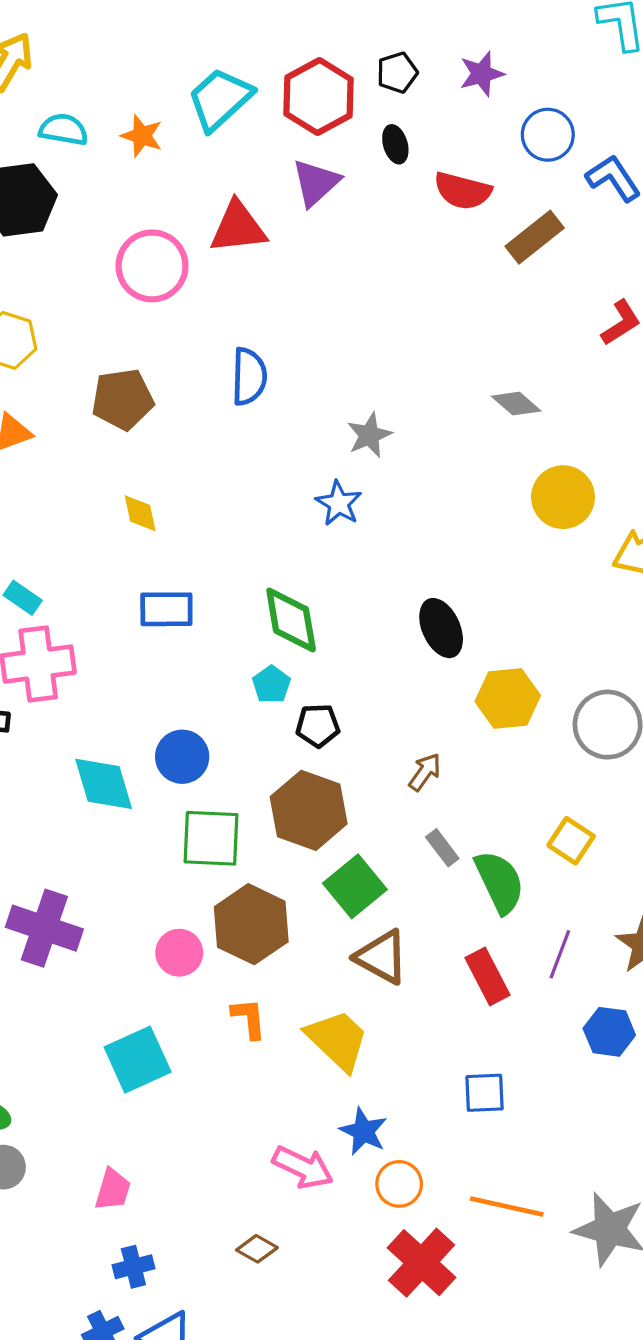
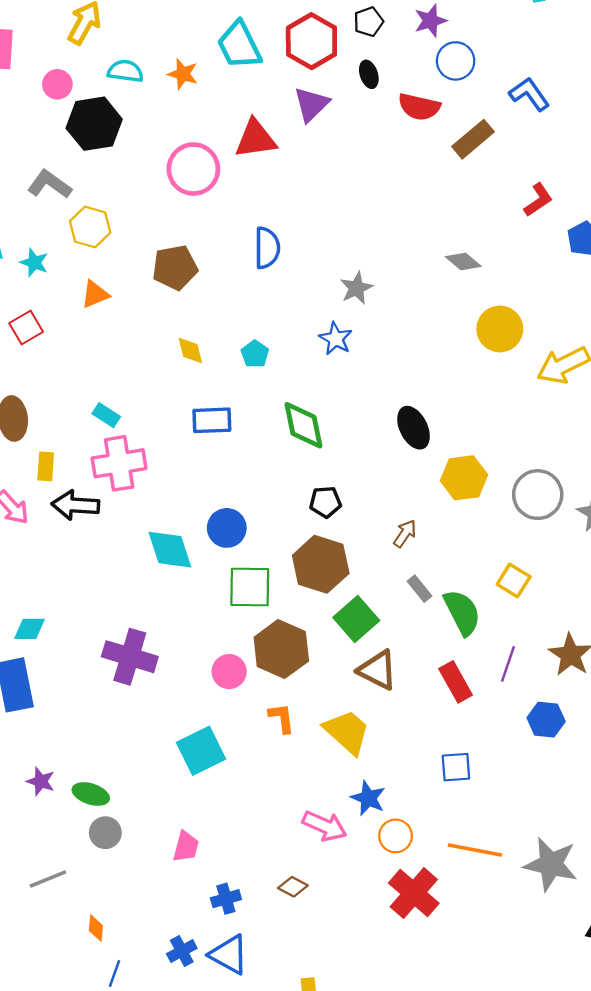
cyan trapezoid: (220, 99) -> (239, 45), turned -72
blue circle: (548, 135) -> (456, 61), moved
cyan pentagon: (271, 685) -> (255, 354), moved
blue cross: (133, 1267) -> (226, 899), moved

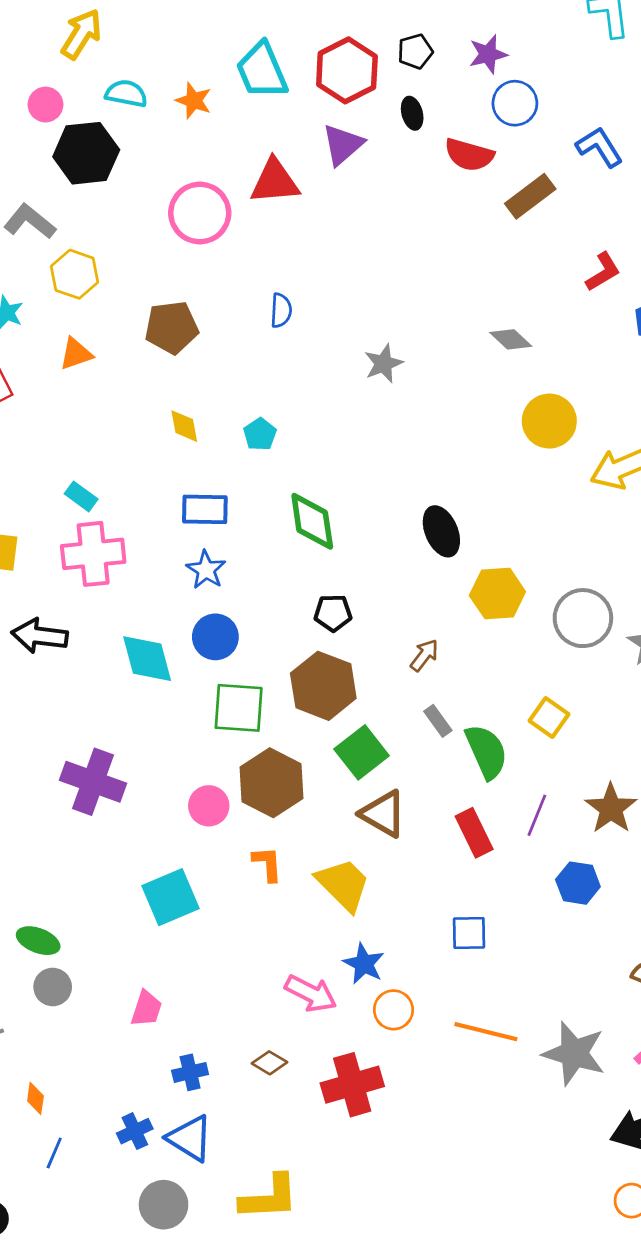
blue semicircle: (267, 248) -> (281, 310), size x0.7
blue star: (336, 339) -> (206, 570), moved
black arrow: (75, 505) -> (40, 636), moved
red cross: (414, 893) -> (352, 1085), moved, turned 30

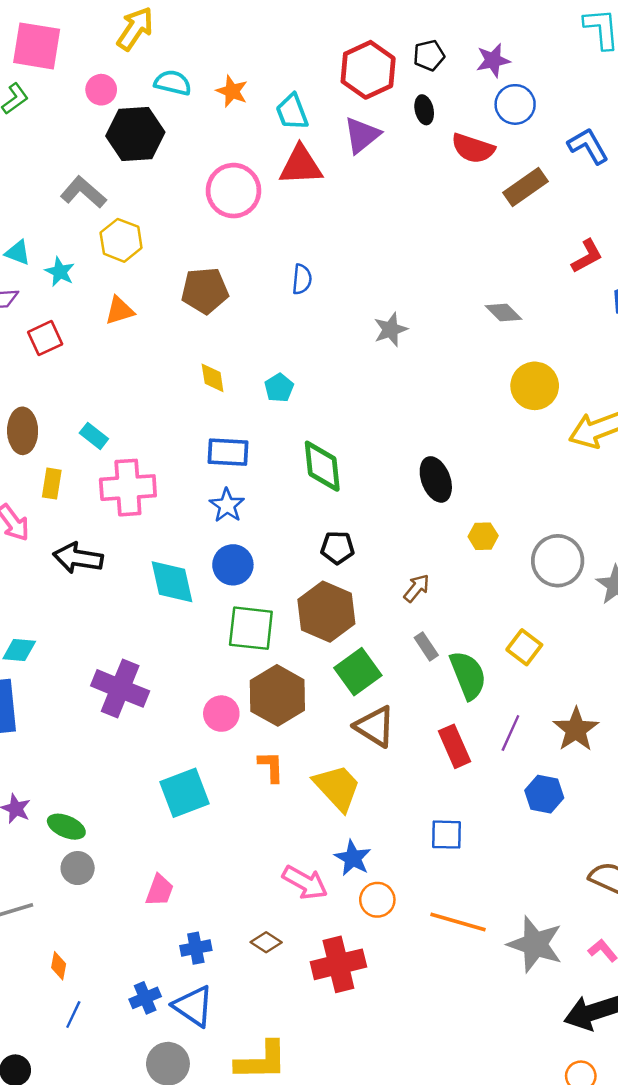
cyan trapezoid: (262, 71) -> (292, 112), moved, size x0.7
cyan rectangle: (81, 496) -> (94, 436), moved
yellow hexagon: (497, 594) -> (483, 536), size x0.6

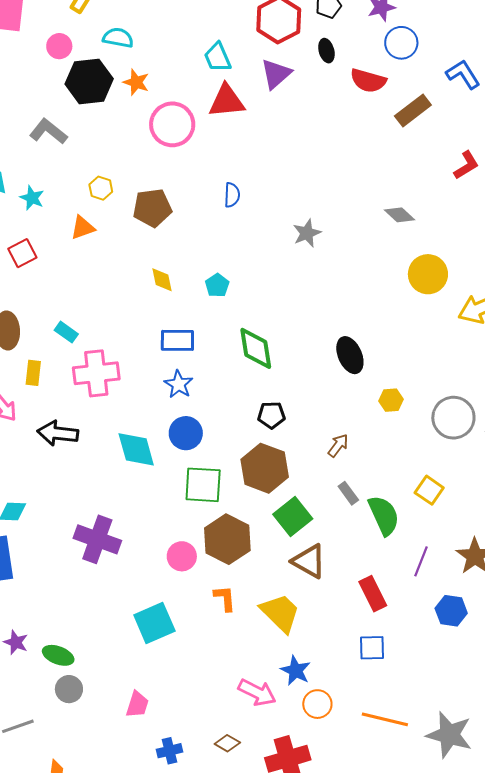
orange star: (232, 91) -> (136, 82), moved
yellow hexagon: (121, 240) -> (101, 188), moved, size x0.7
red rectangle: (454, 746) -> (373, 594), moved

